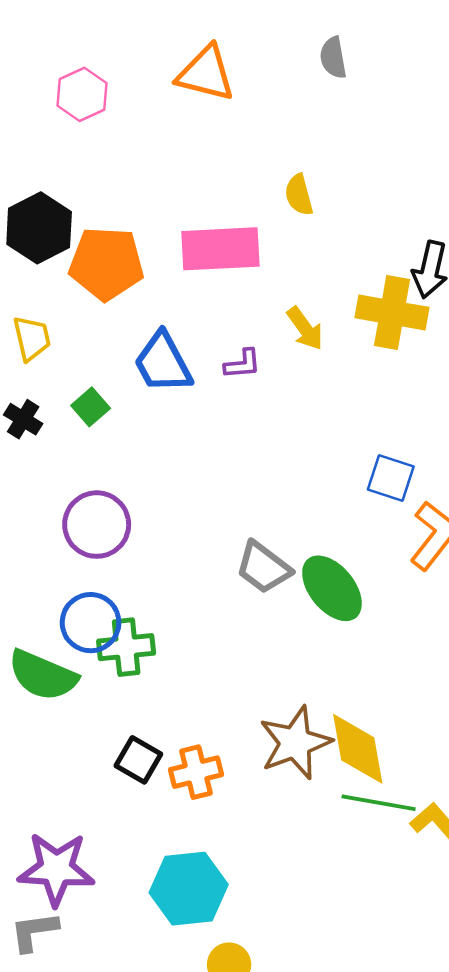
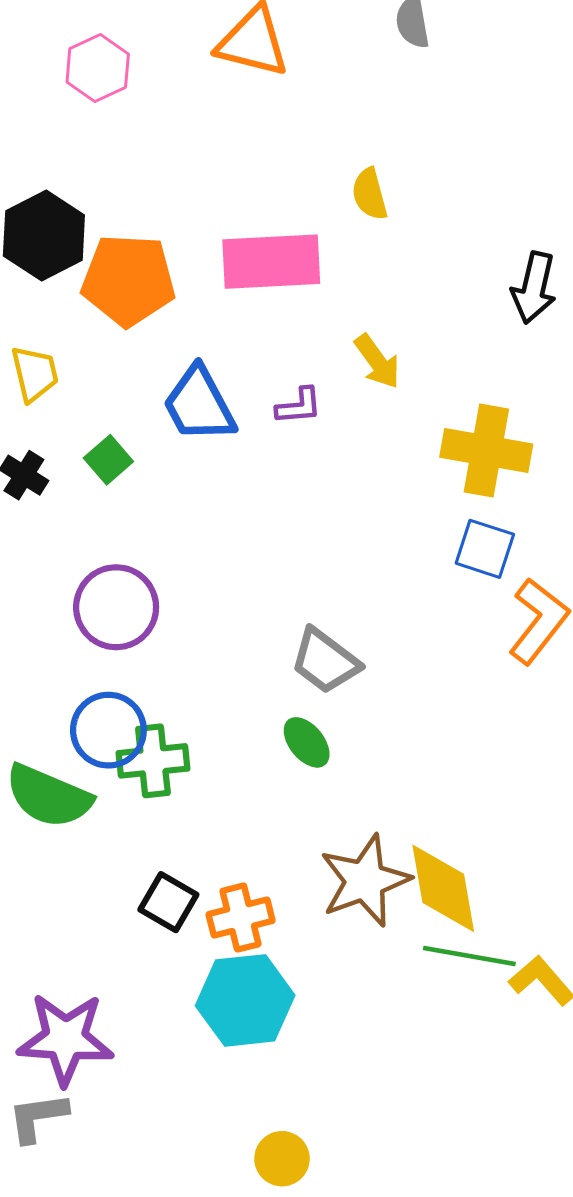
yellow cross: (392, 313) -> (486, 451), moved
green ellipse: (332, 588) -> (307, 742), moved, size x0.6
cyan hexagon: (189, 889) -> (245, 1000), moved

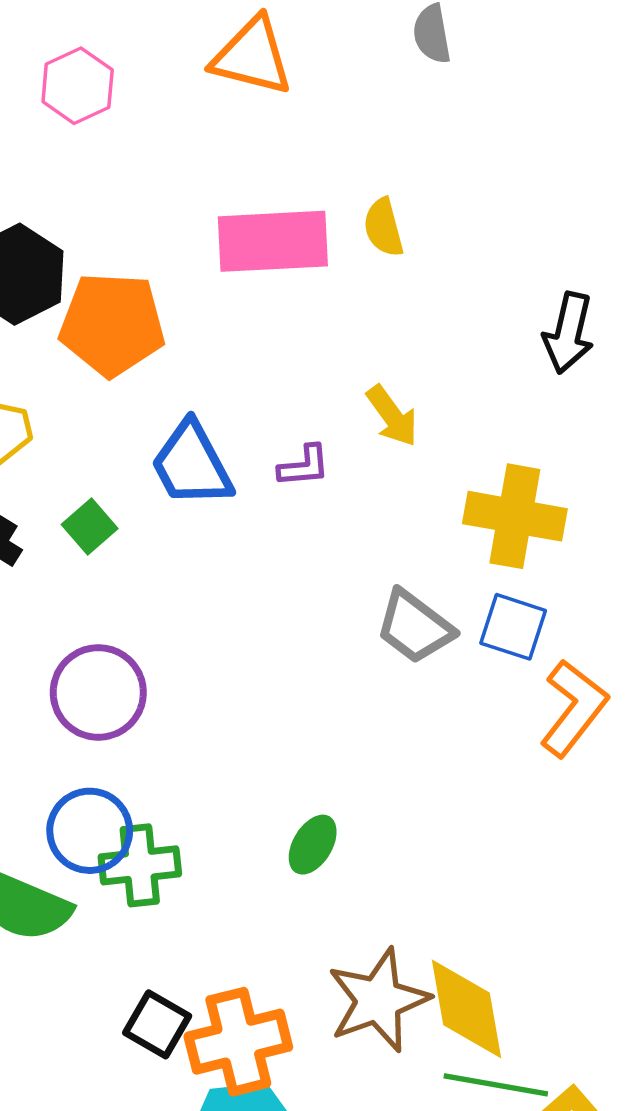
pink rectangle: (271, 262) -> (273, 241), moved
gray trapezoid: (325, 661) -> (415, 627), moved
green ellipse: (307, 742) -> (313, 845), turned 70
orange cross: (241, 918) -> (238, 1042), size x1.4

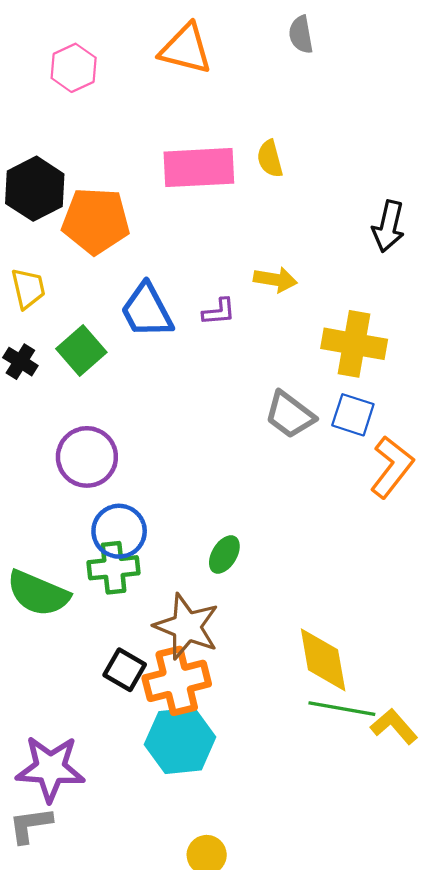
yellow arrow: (392, 416) -> (275, 280), turned -45
green square: (90, 527) -> (81, 351), size x1.4
blue circle: (90, 831) -> (119, 531), moved
brown star: (378, 1000) -> (187, 627), moved, turned -30

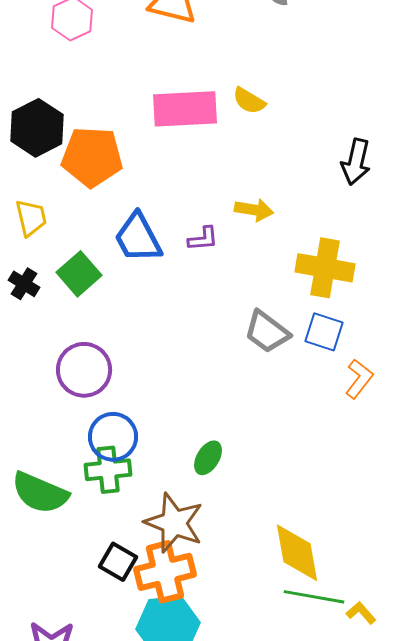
yellow semicircle: (270, 159) -> (249, 101), turned -44
orange L-shape: (392, 467) -> (359, 379), size x0.7
yellow L-shape: (394, 726) -> (361, 613), size x0.7

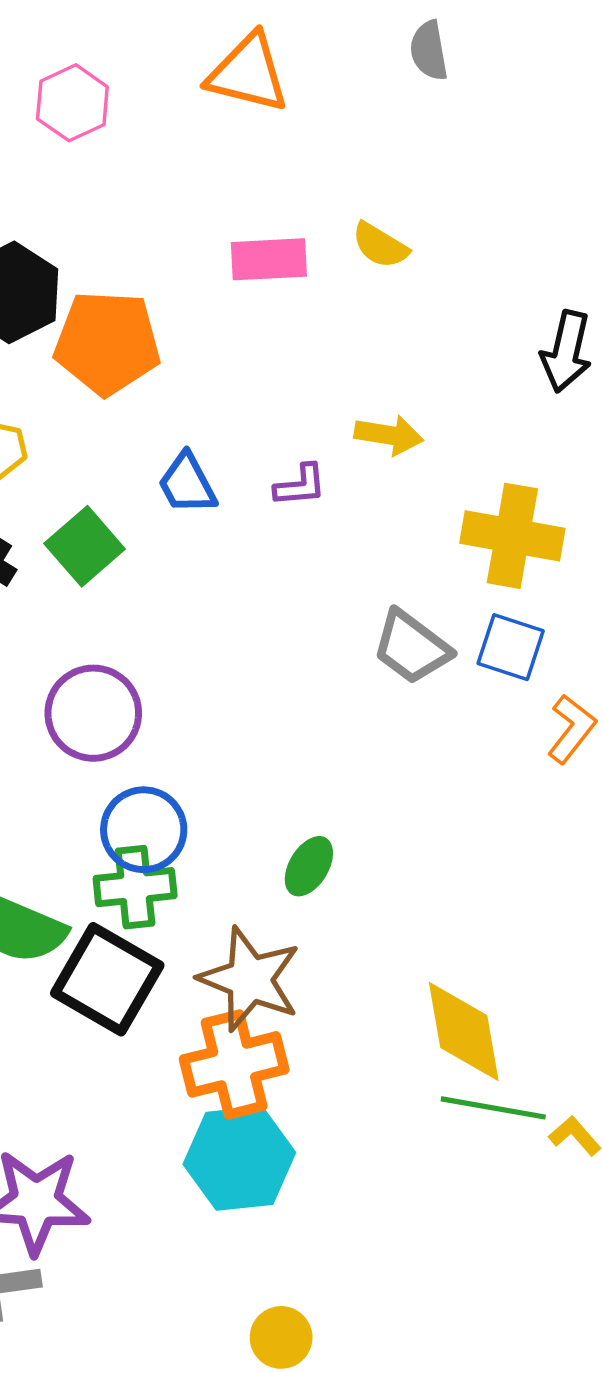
pink rectangle: (185, 109) -> (269, 259), size x0.7
blue trapezoid: (138, 238) -> (187, 484), size x0.7
black square: (118, 562) -> (107, 979), moved, size x1.6

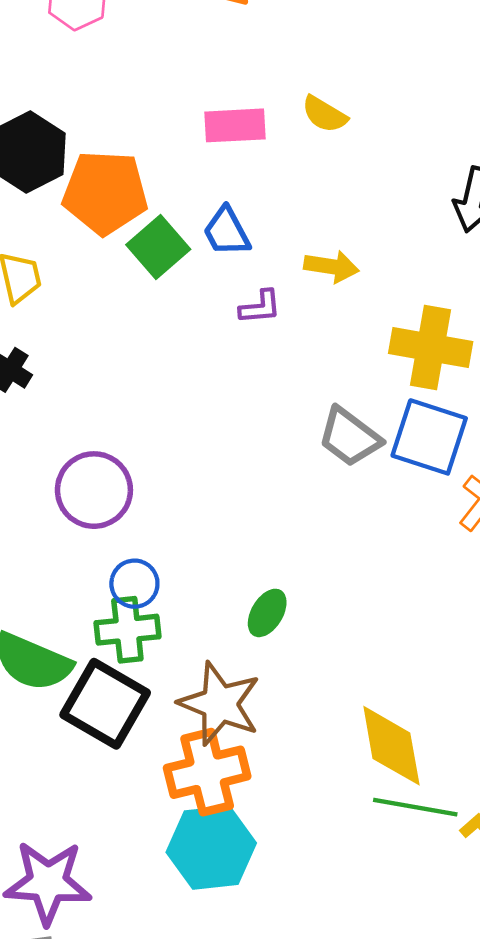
blue trapezoid: (187, 484) -> (227, 232), moved
green square: (85, 546) -> (158, 247), moved
blue square: (511, 647) -> (429, 437), size x1.4
blue circle: (144, 830) -> (134, 584), size x0.7

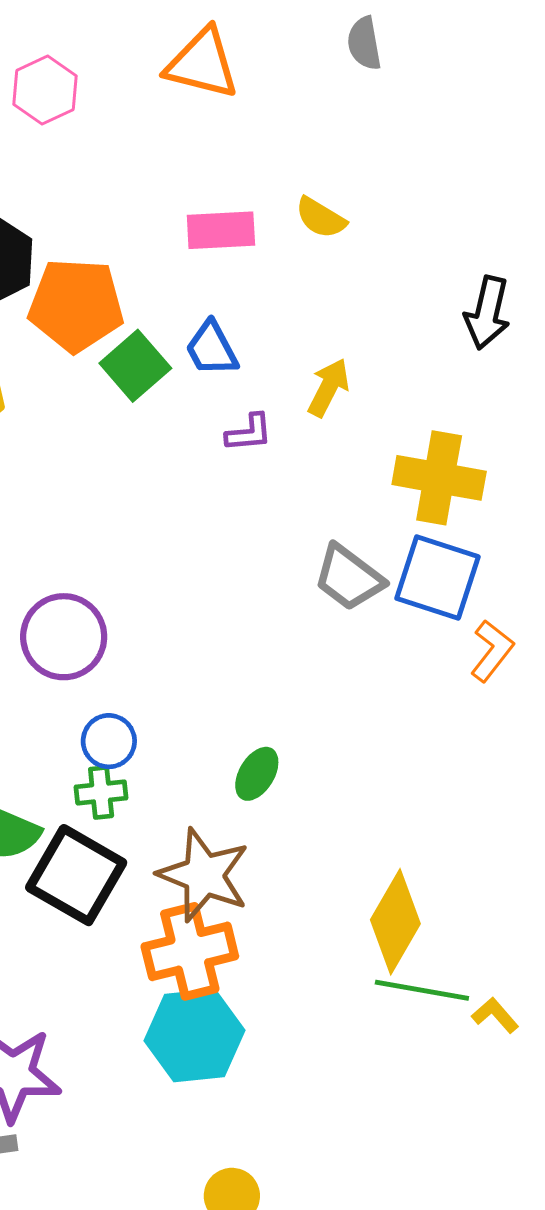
yellow arrow: (331, 267) -> (328, 388), turned -72
green cross: (127, 630) -> (101, 792), size x0.7
yellow diamond: (391, 746) -> (395, 922), turned 40

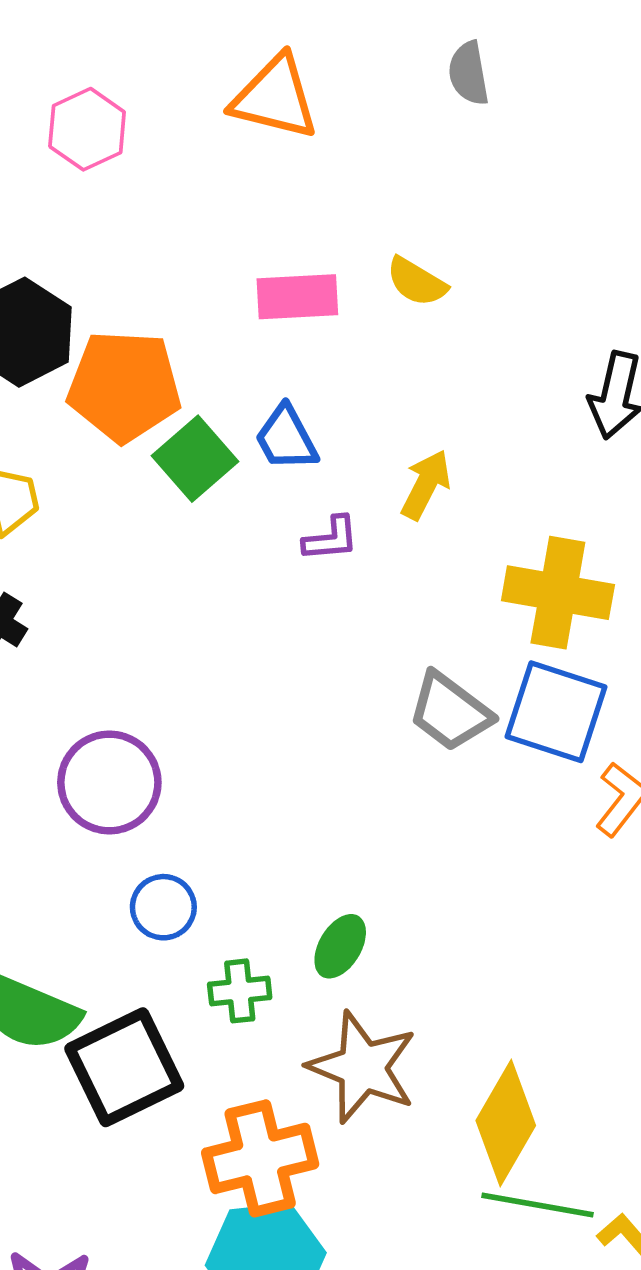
green cross: (101, 792) -> (240, 991), moved
black square: (76, 875) -> (124, 1067), turned 34
brown star: (204, 875) -> (363, 1067), moved

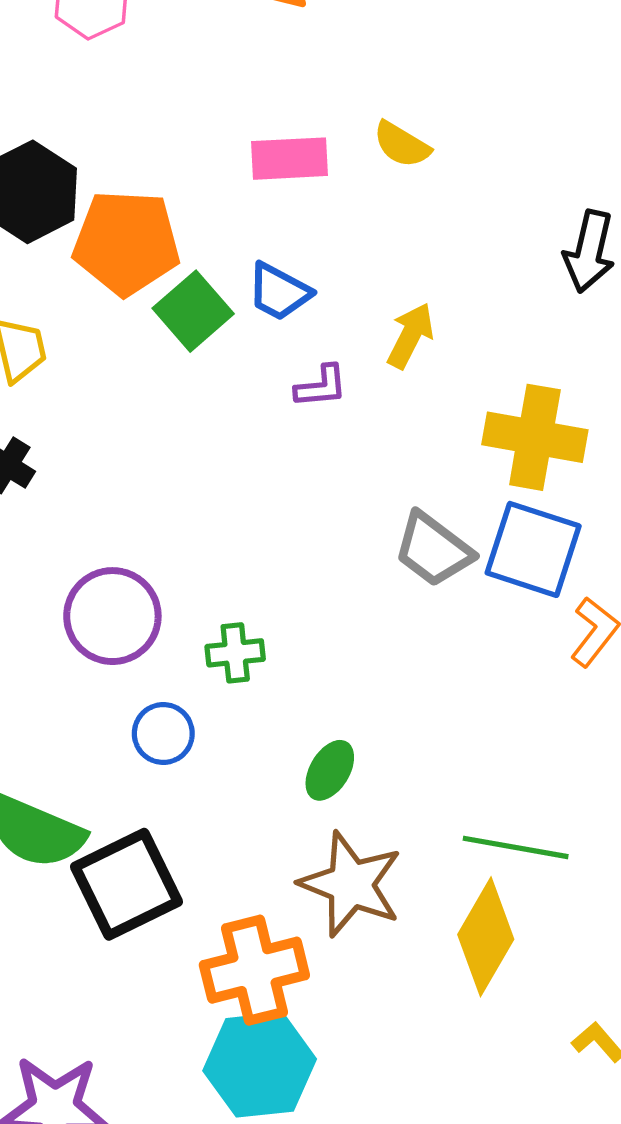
blue trapezoid: (286, 438) -> (279, 292), turned -34
green cross: (240, 991) -> (235, 653), moved
green line: (537, 1205) -> (516, 847), moved

